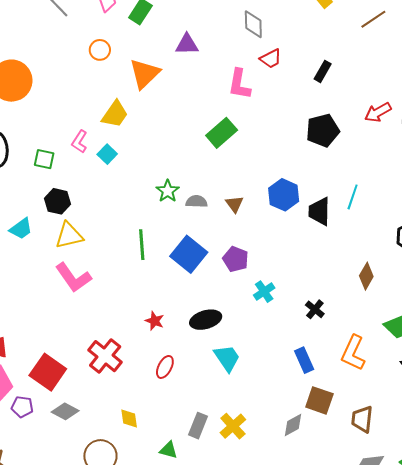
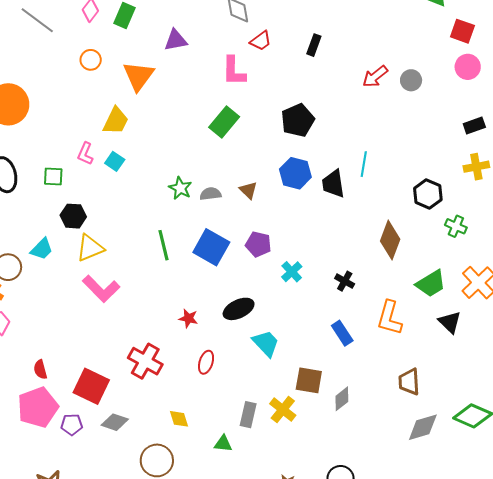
black pentagon: (323, 130) -> (298, 120), moved
brown diamond: (366, 276) -> (390, 240), size x1.4
brown square: (319, 400) -> (309, 380), moved

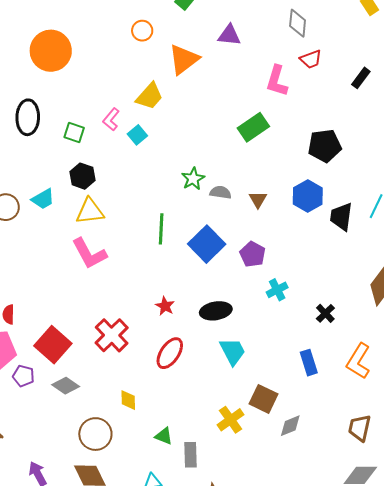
red ellipse: (206, 362) -> (170, 353), size x1.4
gray rectangle: (248, 415) -> (191, 455), moved, turned -30

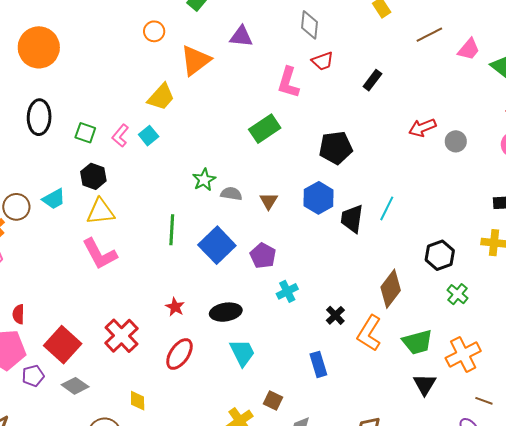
orange circle: (51, 51) -> (39, 47), moved
pink L-shape: (111, 119) -> (120, 136), moved
orange L-shape: (358, 361) -> (369, 333), moved
purple pentagon: (23, 376) -> (33, 376), turned -30
brown square: (264, 399) -> (273, 400), size x0.7

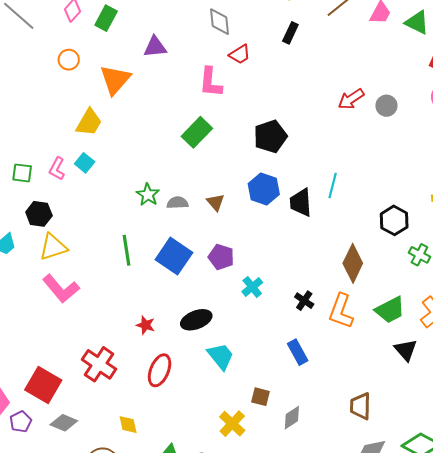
black rectangle: (372, 80) -> (290, 33), moved

